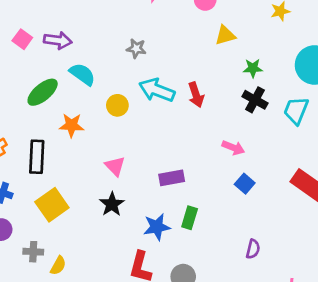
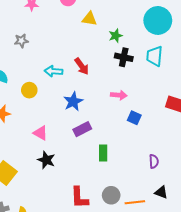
yellow triangle: (225, 35) -> (89, 19), turned 42
gray star: (136, 48) -> (21, 41), moved
cyan arrow: (157, 90) -> (53, 71), size x0.7
blue star: (157, 227) -> (73, 102), moved

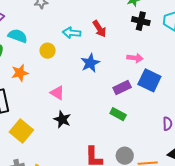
blue square: (134, 118) -> (149, 80), size x1.6
purple rectangle: (82, 129) -> (122, 88), moved
green rectangle: (103, 153) -> (118, 114), turned -63

